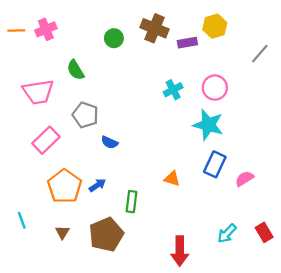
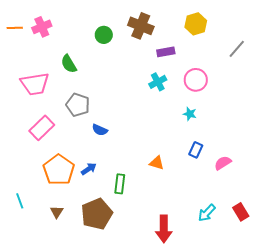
purple rectangle: (187, 43) -> (166, 52), moved
cyan star: (208, 125) -> (190, 114), size x0.5
blue rectangle: (215, 164) -> (196, 150), size x0.7

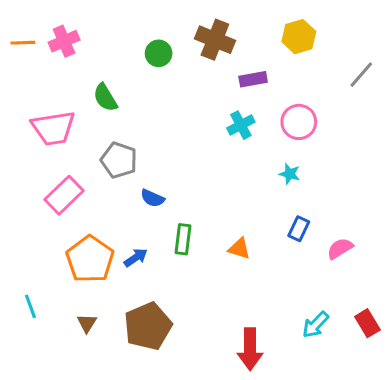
green rectangle: (120, 184) -> (183, 239), moved

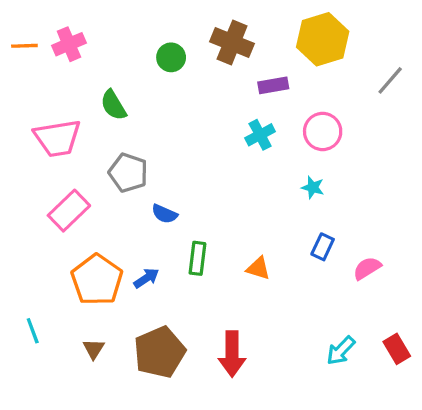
yellow hexagon: (299, 37) -> (323, 39), size x1.4
red arrow: (250, 349) -> (232, 354), moved

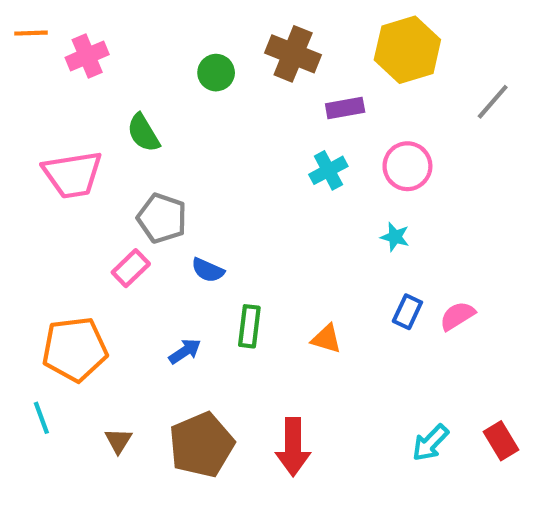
orange line: (24, 46) -> (31, 33), moved
pink rectangle: (69, 211) -> (131, 268), moved, size x0.7
pink semicircle: (367, 268) -> (457, 316), moved
orange pentagon: (97, 280) -> (75, 349), moved, turned 30

